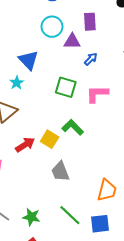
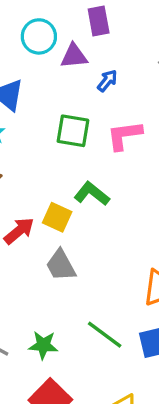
gray trapezoid: (60, 172) -> (61, 265), moved

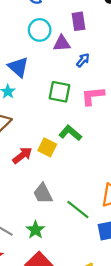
gray trapezoid: (61, 265) -> (43, 193), moved
green line: (105, 335) -> (78, 209), moved
green star: (43, 345) -> (35, 230), turned 30

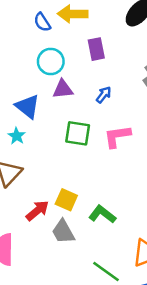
purple triangle: (62, 43) -> (63, 89), moved
green L-shape: (70, 133) -> (102, 214), moved
gray trapezoid: (43, 193) -> (63, 232), moved

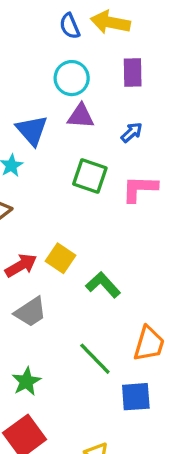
gray trapezoid: (63, 232) -> (30, 312), moved, turned -104

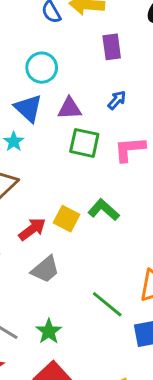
cyan circle: (72, 78) -> (42, 68), moved
purple triangle: (81, 116) -> (69, 108), moved
green L-shape: (103, 285) -> (104, 210), moved

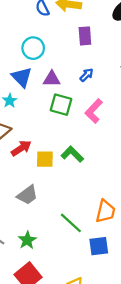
pink L-shape: (130, 149) -> (94, 111), turned -45
yellow square: (67, 219) -> (45, 159), turned -30
red arrow: (32, 229) -> (21, 148), moved

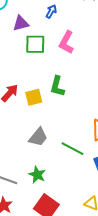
green L-shape: (72, 154) -> (57, 86), turned -105
gray trapezoid: (27, 195) -> (38, 137), moved

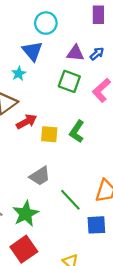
purple triangle: (21, 23) -> (75, 53), moved
green star: (37, 175) -> (26, 214), size x1.4

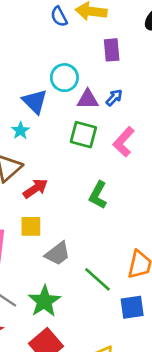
cyan circle: (46, 23) -> (64, 78), moved
yellow square: (49, 134) -> (31, 226), moved

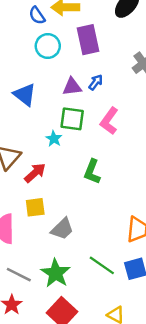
purple rectangle: (112, 50) -> (88, 40), size x1.4
cyan circle: (64, 78) -> (48, 46), moved
cyan star: (20, 131) -> (54, 139), moved
green line: (98, 279) -> (102, 265), moved

